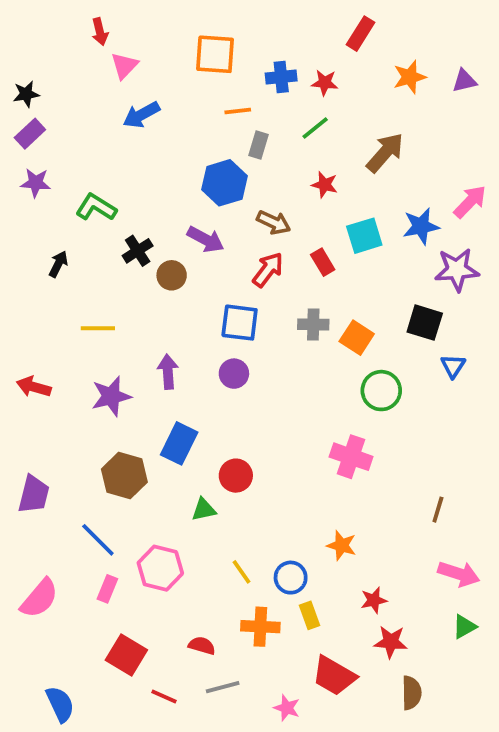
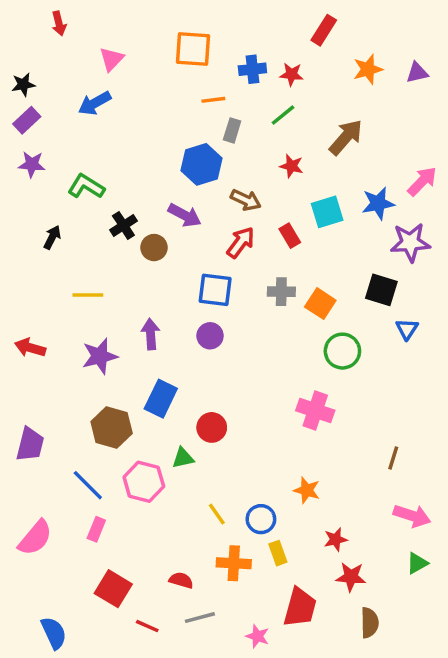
red arrow: (100, 32) -> (59, 23), moved
blue arrow: (141, 115) -> (95, 103), moved
pink hexagon: (160, 568) -> (144, 482), moved
red trapezoid: (334, 676) -> (300, 607), turned -105

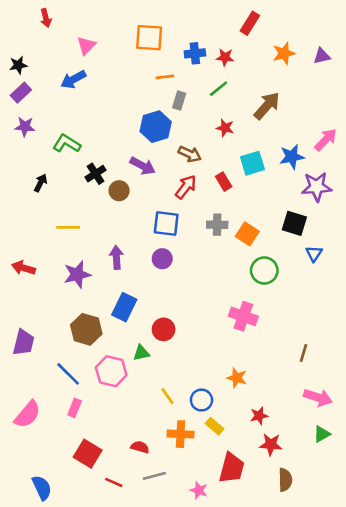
yellow rectangle: (278, 553) -> (215, 426), turned -30

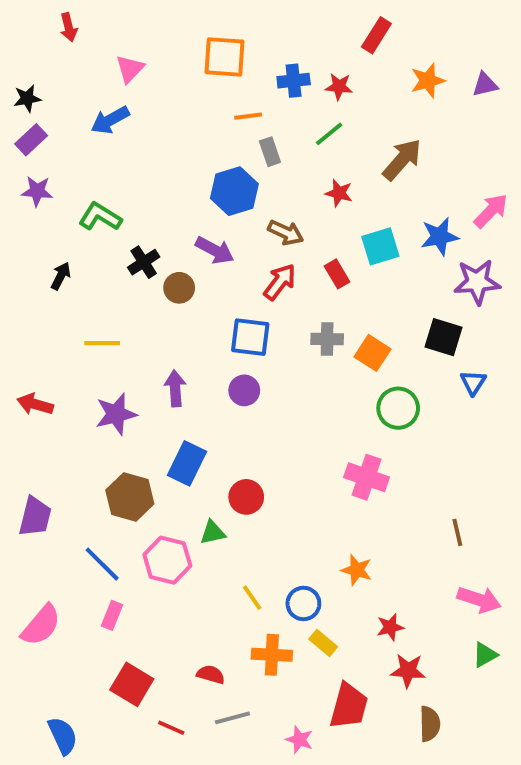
gray rectangle: (179, 100) -> (270, 152), turned -36
brown line: (304, 353) -> (457, 532), turned -30

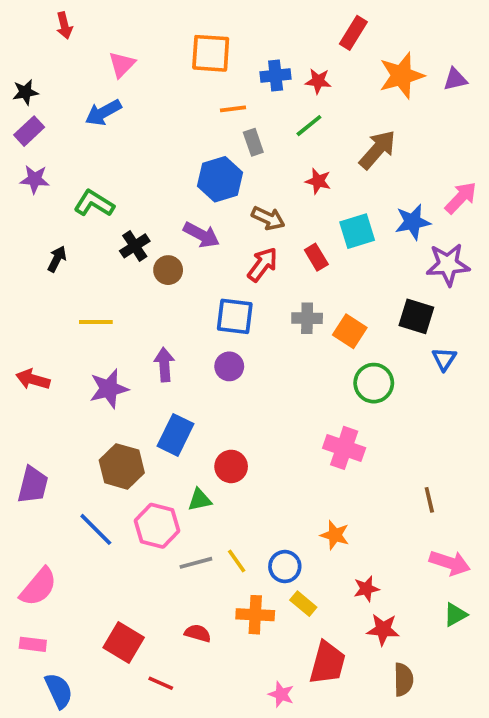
orange star: (428, 81) -> (402, 76), size x1.4
pink rectangle: (112, 615) -> (33, 644), moved, turned 75
gray line: (232, 718) -> (196, 563), moved

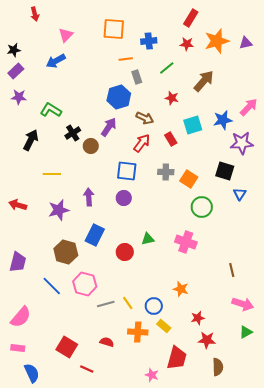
red star: (318, 81) -> (187, 44), moved
purple arrow: (201, 235) -> (109, 127), turned -84
black arrow: (57, 259) -> (31, 140), size x1.5
green triangle: (200, 500) -> (148, 239), moved

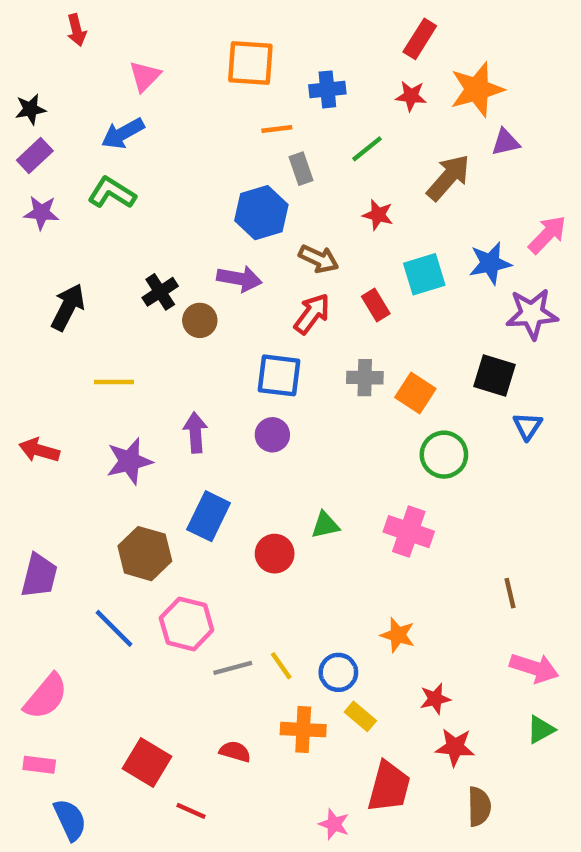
purple triangle: (246, 43) -> (506, 142), moved
green L-shape: (51, 110) -> (112, 193), moved
purple arrow: (109, 127) -> (239, 279), turned 66

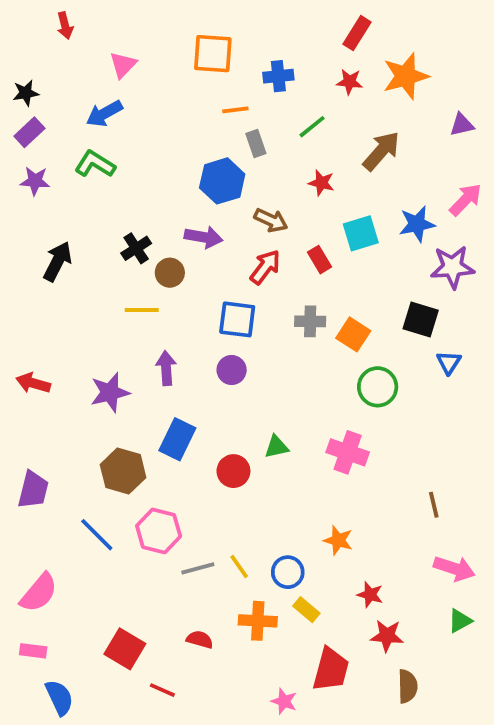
purple triangle: (506, 142) -> (462, 125), moved
yellow line: (114, 382) -> (142, 310), moved
red star: (435, 699) -> (370, 595), turned 30

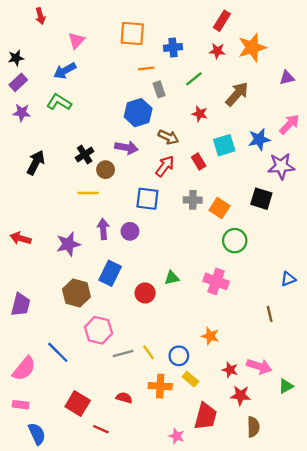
blue triangle: (449, 362) -> (288, 279), moved, turned 35
purple circle: (232, 370) -> (130, 231), moved
blue line: (97, 535) -> (58, 352), moved
pink arrow: (454, 568) -> (259, 366), moved

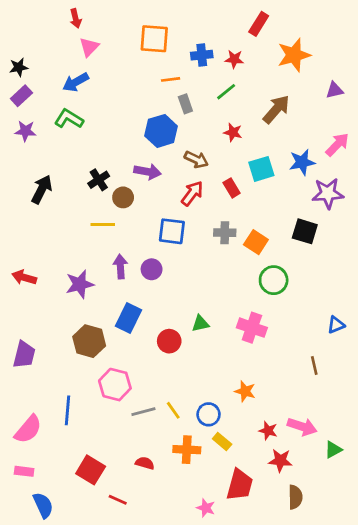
red arrow: (40, 16) -> (76, 18), moved
red star: (217, 51) -> (234, 59), moved
blue line: (58, 352) -> (67, 410), turned 50

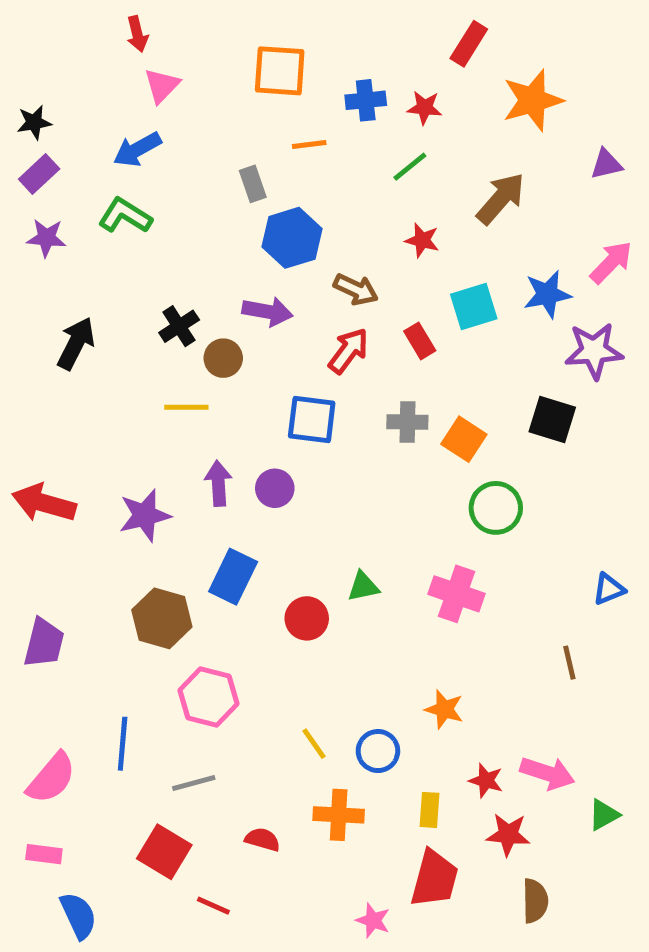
gray rectangle: (185, 104) -> (253, 184), moved
red arrow: (24, 277) -> (44, 503), size x1.4
gray line: (143, 412) -> (194, 783), moved
yellow rectangle: (222, 441) -> (430, 810), moved, turned 54

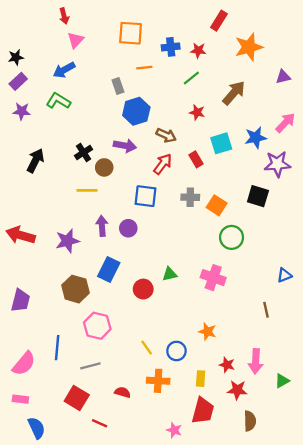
pink arrow: (547, 773) -> (256, 361), turned 75

